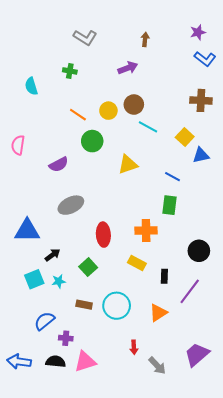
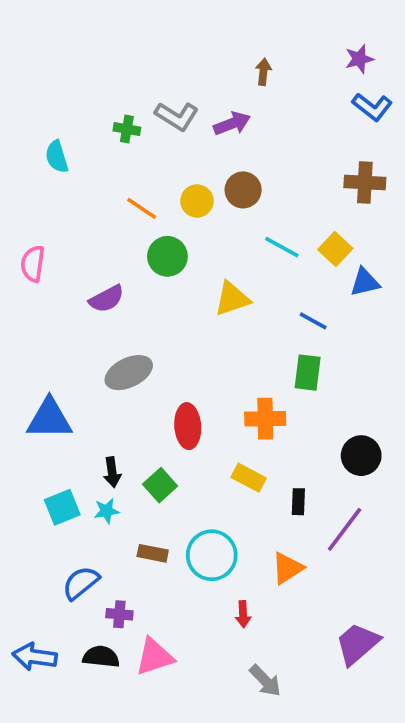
gray L-shape: (85, 37) -> (177, 116), moved
cyan line: (148, 127) -> (282, 247), moved
black arrow: (53, 255) -> (112, 472), moved, turned 119
red arrow: (134, 347) -> (243, 614), moved
gray arrow: (157, 366) -> (265, 681), moved

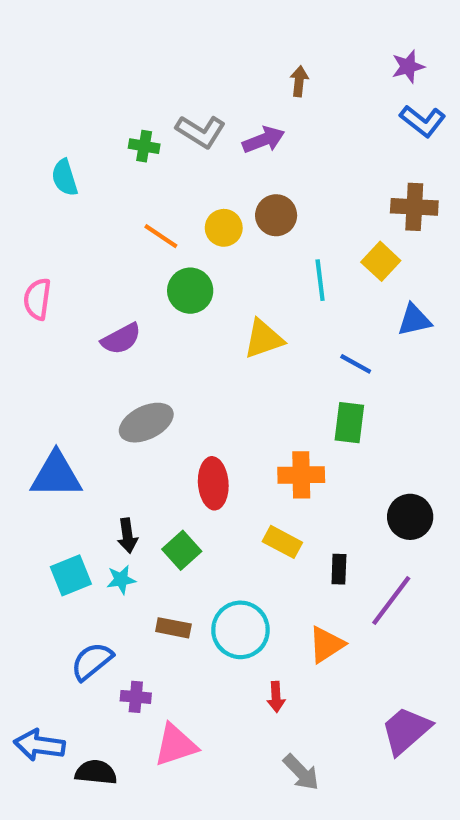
cyan line: (282, 247) -> (320, 280), turned 54
yellow square: (335, 249) -> (381, 261), moved
black semicircle: (101, 657) -> (96, 772), moved

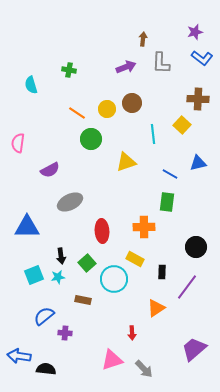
gray L-shape: (201, 131) -> (161, 63), moved, turned 60
blue triangle: (414, 320) -> (198, 163), moved
purple semicircle: (121, 339) -> (50, 170), moved
cyan circle: (240, 630) -> (114, 279), moved
pink triangle: (176, 745) -> (112, 360), moved

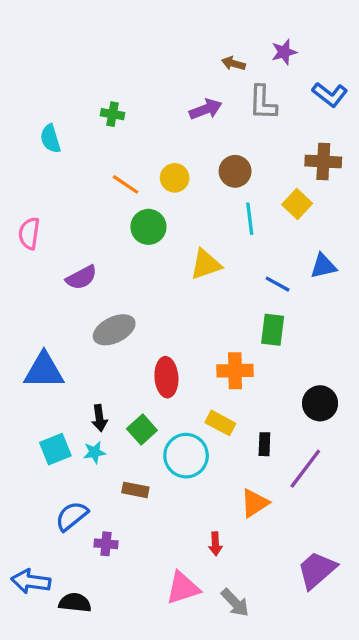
purple star: (195, 32) -> (284, 52), moved
brown arrow: (143, 39) -> (233, 63), turned -80
brown circle: (132, 103) -> (235, 171), moved

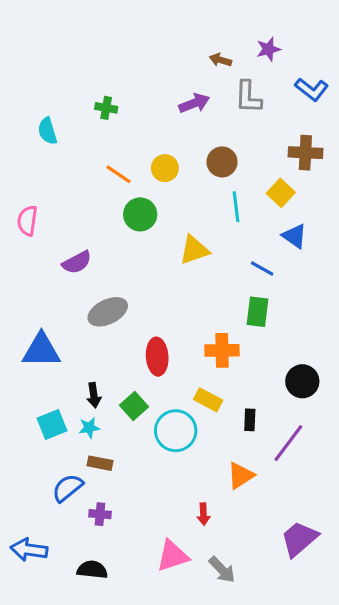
blue triangle: (323, 266) -> (295, 236), moved, turned 48
brown rectangle: (135, 490) -> (100, 463), moved
black semicircle: (75, 603) -> (92, 570), moved

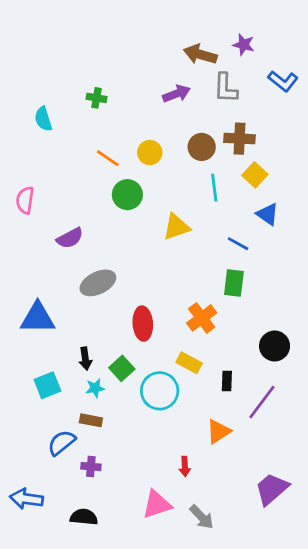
purple star: (268, 49) -> (244, 45), turned 30
brown arrow: (220, 60) -> (200, 54), size x1.6
brown cross: (305, 153) -> (240, 139), moved
orange cross: (222, 350) -> (202, 318), turned -36
cyan star: (89, 428) -> (95, 388), moved

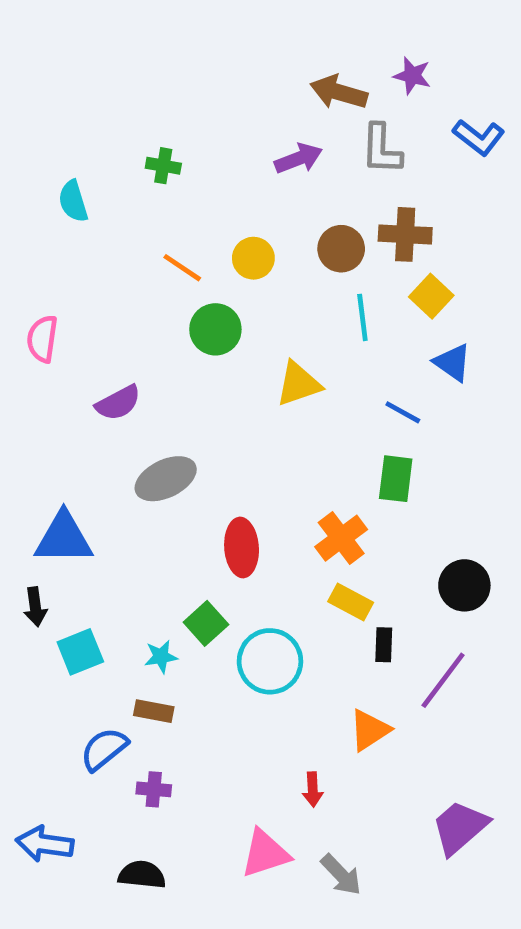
black arrow: (85, 359) -> (35, 607), moved
yellow rectangle: (189, 363) -> (351, 602), moved

